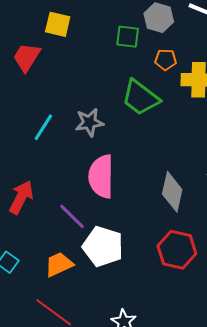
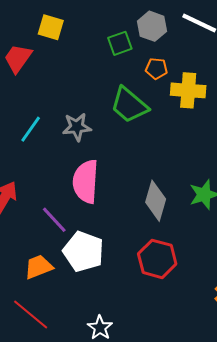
green square: (128, 37) -> (120, 43), turned -30

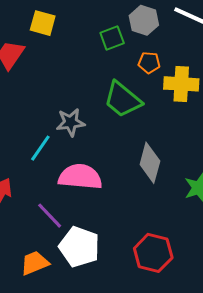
cyan line: (31, 129) -> (40, 148), moved
pink semicircle: (86, 182) -> (80, 177), turned 93
gray diamond: (156, 201) -> (150, 163), moved

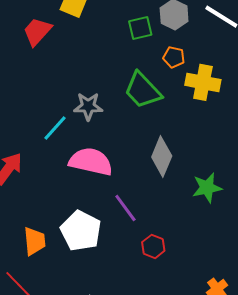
purple line: (50, 216) -> (125, 208), moved
red hexagon: (153, 253) -> (153, 246), size x0.6
orange trapezoid: (35, 263) -> (34, 241), turned 100

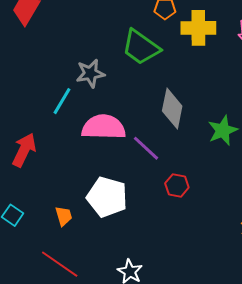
purple line: (125, 208) -> (146, 148), moved
orange trapezoid: (34, 241) -> (64, 216), size x0.7
red hexagon: (153, 246) -> (177, 185), moved

